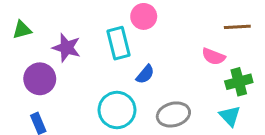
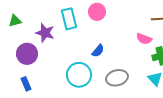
cyan rectangle: (118, 43) -> (69, 19), moved

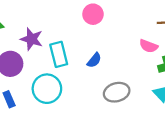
cyan rectangle: (69, 19) -> (59, 54), moved
cyan circle: (79, 75) -> (47, 89), moved

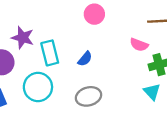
pink circle: (93, 14) -> (94, 14), moved
gray ellipse: (117, 92) -> (88, 96), moved

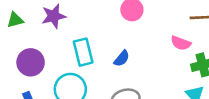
purple star: (23, 38) -> (54, 16), moved, turned -30

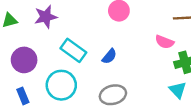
cyan rectangle: (83, 52) -> (73, 50), turned -40

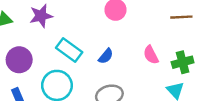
pink semicircle: (165, 42) -> (151, 55), moved, turned 42

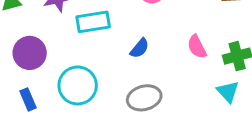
cyan rectangle: (69, 50) -> (93, 22), moved, turned -45

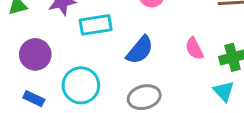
blue semicircle: (140, 48) -> (140, 50), size x1.5
blue rectangle: (28, 99) -> (34, 99), turned -42

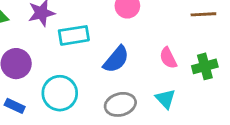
cyan triangle: (224, 91) -> (165, 99), moved

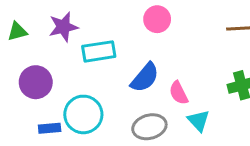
pink semicircle: (168, 58) -> (179, 93), moved
blue rectangle: (15, 106) -> (50, 128), moved, turned -30

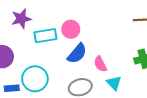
pink circle: (157, 19) -> (71, 29), moved

